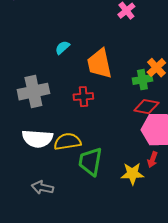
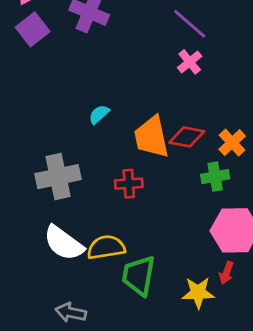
green cross: (142, 80) -> (215, 177), moved
red diamond: (146, 107) -> (187, 137), moved
white semicircle: (37, 139) -> (64, 243), turned 32

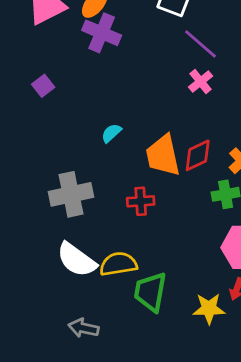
purple square: (33, 29) -> (43, 86), moved, size x0.7
red diamond: (187, 137) -> (198, 155), turned -36

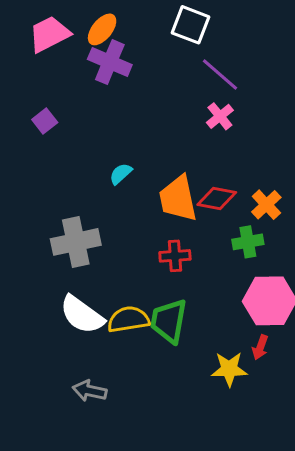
red diamond: (198, 155) -> (217, 199), turned 36
red cross: (141, 201) -> (175, 256), moved
green trapezoid: (150, 292) -> (169, 321), moved

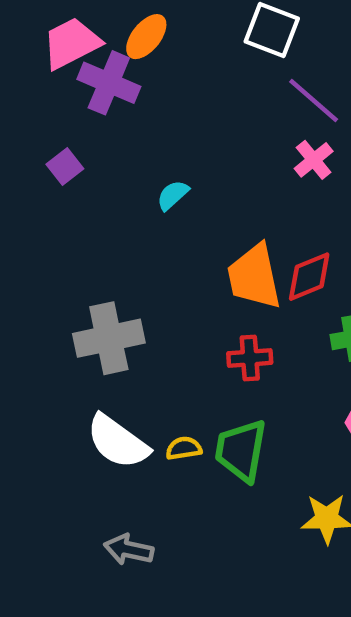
purple cross: (110, 62) -> (109, 83), moved
cyan semicircle: (121, 174) -> (173, 195), moved
red diamond: (217, 199) -> (309, 277), turned -33
yellow semicircle: (128, 319) -> (184, 448), size x0.6

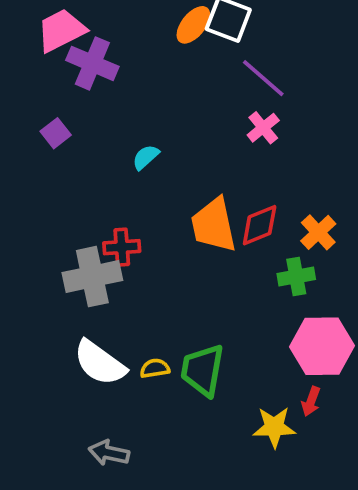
orange ellipse: (146, 37) -> (193, 25), moved
red cross: (250, 358) -> (122, 247), moved

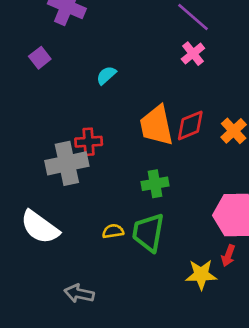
green cross: (296, 277) -> (155, 184), moved
white semicircle: (100, 363) -> (40, 227), moved

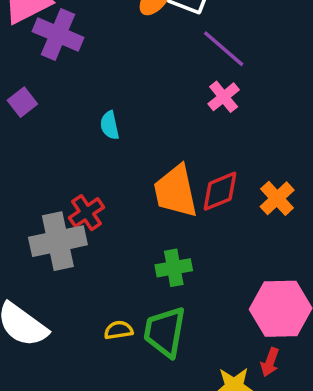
cyan semicircle: (106, 75) -> (110, 125), turned -60
red cross: (89, 142) -> (86, 213), turned -30

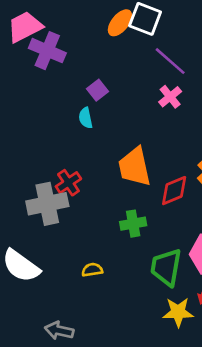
purple square: (22, 102) -> (97, 90), moved
red diamond: (220, 191) -> (174, 191), moved
green trapezoid: (165, 332) -> (166, 267), moved

